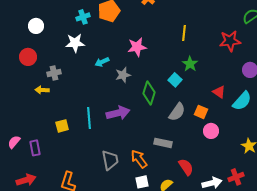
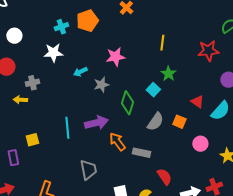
yellow square: (62, 126) -> (32, 140), moved
pink circle: (211, 131) -> (200, 144), moved
orange arrow: (139, 159) -> (117, 142), moved

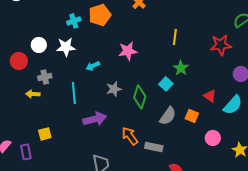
white circle: (14, 36) -> (39, 45), moved
gray star: (101, 85) -> (114, 89), moved
purple arrow: (96, 123) -> (95, 119), moved
cyan line: (67, 128) -> (74, 93), moved

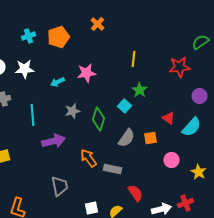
cyan cross: (74, 21) -> (28, 36), moved
cyan arrow: (93, 66) -> (58, 82), moved
orange square: (192, 116) -> (150, 138), turned -32

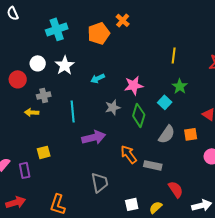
orange cross: (98, 24) -> (123, 20), moved
cyan cross: (28, 36) -> (57, 29), moved, size x1.5
white star: (24, 69) -> (65, 65), turned -30
pink star: (86, 73) -> (134, 85), moved

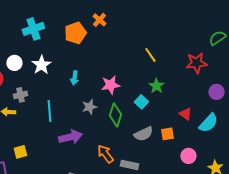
yellow line: (174, 55) -> (150, 55), turned -42
cyan arrow: (98, 78) -> (74, 78), turned -56
gray semicircle: (167, 134) -> (143, 134), turned 30

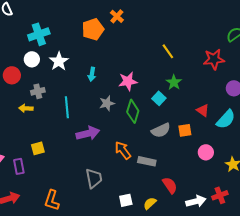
cyan cross: (33, 29) -> (39, 34), moved

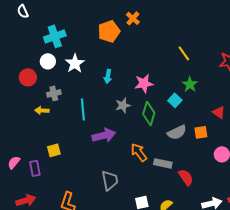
red semicircle: (170, 185) -> (186, 177), moved

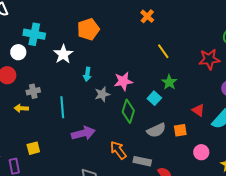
orange cross: (133, 18) -> (147, 16), moved
cyan cross: (55, 36) -> (34, 34), turned 30
white circle: (48, 61) -> (18, 52), moved
white star: (75, 63) -> (63, 54), moved
gray star: (123, 105) -> (102, 94), moved

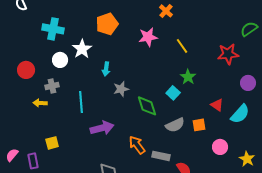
white circle: (18, 52) -> (60, 60), moved
pink star: (123, 81) -> (148, 37), moved
green diamond: (128, 111) -> (147, 106), turned -35

